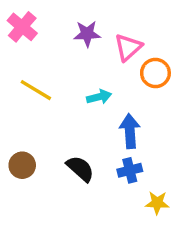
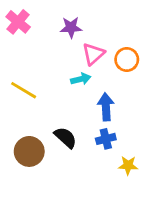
pink triangle: (128, 47) -> (93, 54), moved
yellow line: (36, 90) -> (24, 90), moved
brown circle: (22, 165) -> (29, 151), moved, size x1.4

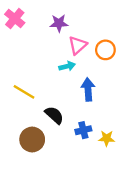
yellow line: (24, 90) -> (24, 92), moved
blue cross: (106, 139) -> (83, 130), moved
brown circle: (29, 151) -> (32, 139), moved

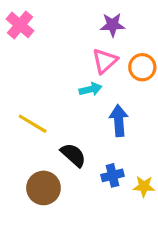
purple star: (59, 23) -> (112, 25), moved

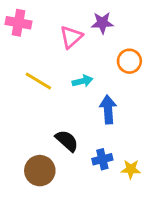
pink cross: (20, 25) -> (18, 23), turned -30
pink triangle: (105, 61) -> (71, 37), moved
yellow line: (33, 124) -> (38, 81), moved

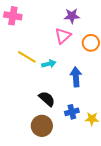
pink triangle: (71, 37) -> (63, 36), moved
cyan arrow: (82, 81) -> (49, 64), moved
brown circle: (40, 171) -> (42, 126), moved

